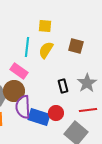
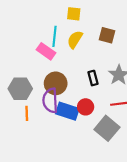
pink rectangle: (19, 71) -> (46, 51), moved
brown circle: (14, 91) -> (56, 83), moved

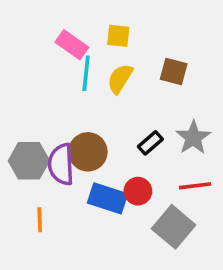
pink rectangle: (46, 51) -> (72, 45), moved
black rectangle: (93, 78) -> (150, 143), turned 64
purple semicircle: (50, 100) -> (61, 164), moved
orange line: (27, 113) -> (40, 220), moved

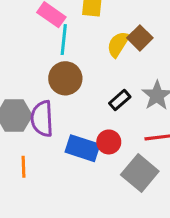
brown square: (174, 71) -> (140, 38), turned 30
yellow semicircle: (120, 79) -> (118, 44), moved
brown circle: (88, 152) -> (65, 78), moved

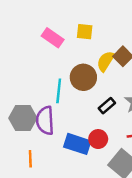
cyan line: (64, 40) -> (59, 91), moved
brown circle: (65, 78) -> (83, 77), moved

